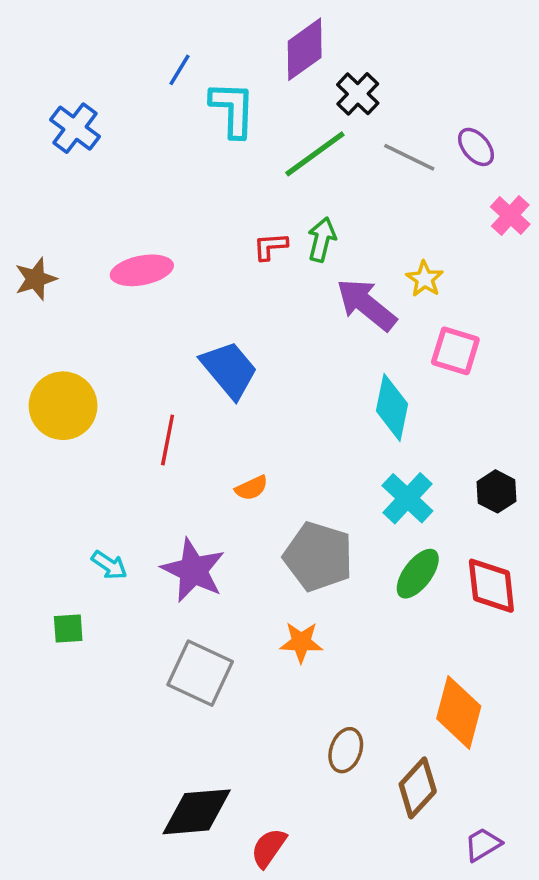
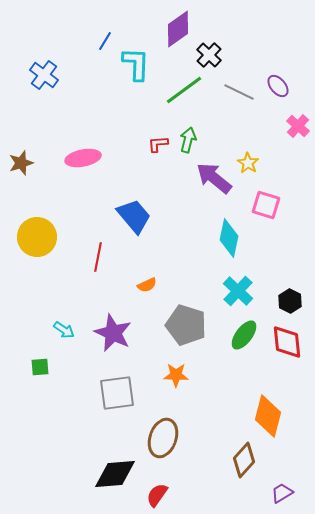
black hexagon: (497, 491) -> (290, 301), moved
gray square: (200, 673) -> (117, 393), turned -33
brown ellipse: (346, 750) -> (163, 438), moved, size x1.5

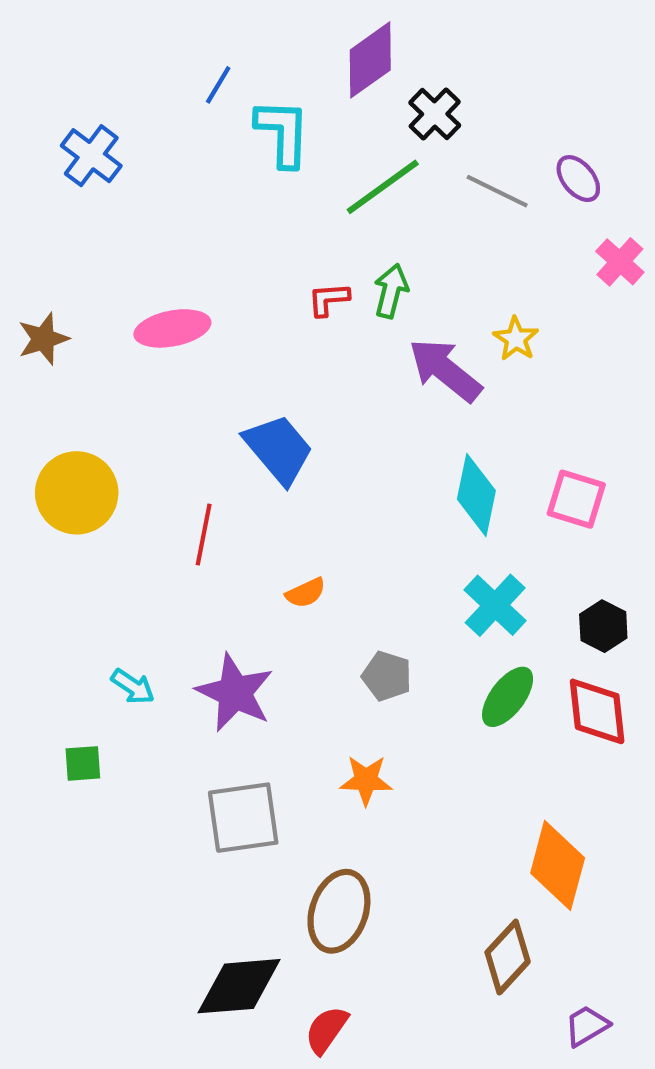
pink square: (266, 205) -> (576, 499), moved
gray pentagon: (186, 325) -> (387, 676), size x0.6

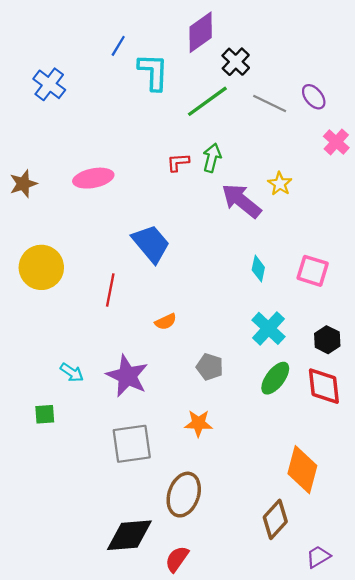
cyan diamond: (476, 495) -> (258, 269), size x0.6

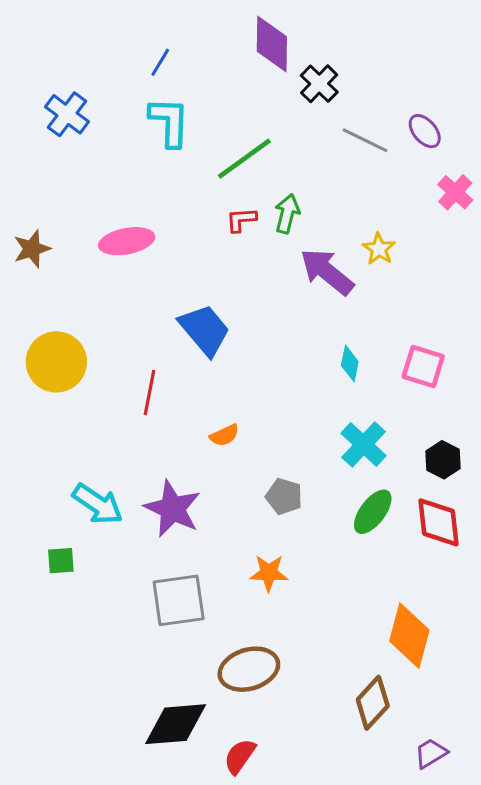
purple diamond: (201, 32) -> (272, 44), turned -54
cyan L-shape: (153, 72) -> (169, 122), moved
green line: (207, 101) -> (244, 159), moved
cyan arrow: (72, 373) -> (98, 504), size x1.6
brown ellipse: (184, 495) -> (249, 669), turned 54

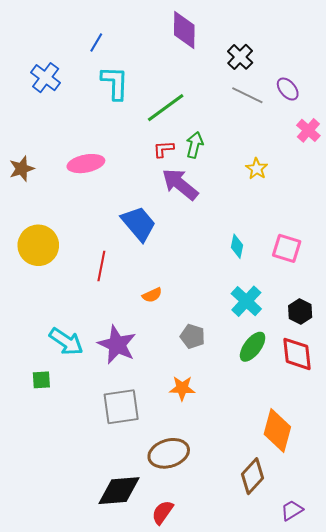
blue line: (160, 62) -> (96, 42), moved
black cross: (319, 84) -> (240, 57), moved
purple arrow: (327, 272) -> (180, 184), moved

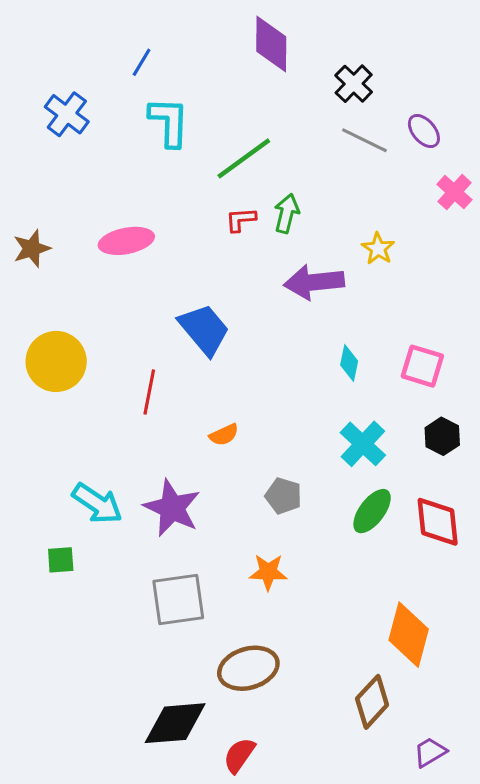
purple arrow: (180, 184) -> (314, 282), moved, turned -45
black hexagon: (300, 312) -> (442, 436), moved

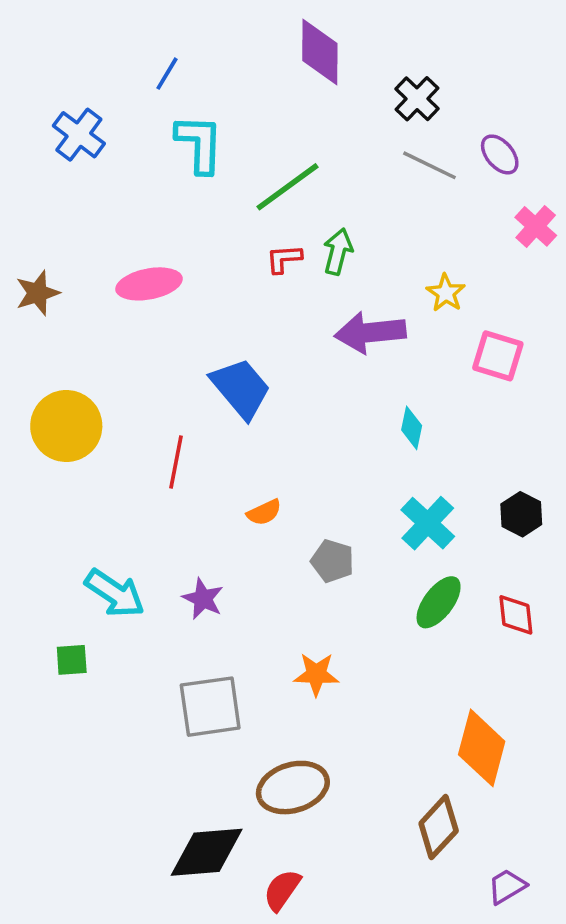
pink square: (422, 366) -> (498, 356), moved
gray pentagon: (283, 496) -> (332, 561), moved
purple star: (172, 508) -> (203, 599), size x0.6
red diamond: (438, 522) -> (516, 615), size x0.7

